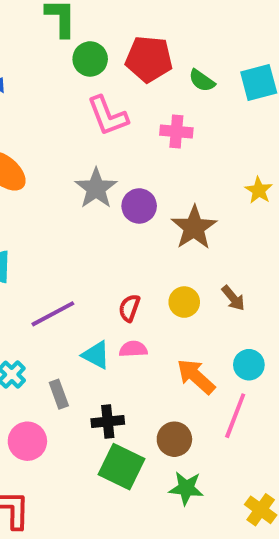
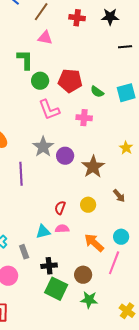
brown arrow: (233, 298) -> (119, 196), moved
purple line: (53, 314) -> (21, 174), moved, turned -65
cyan triangle: (96, 355) -> (43, 232), turned -42

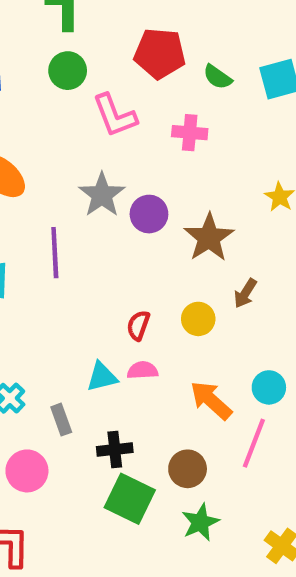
green circle: (40, 81) -> (68, 71), moved
brown arrow: (119, 196) -> (245, 293), moved, turned 72
green star: (89, 300) -> (200, 522), turned -30

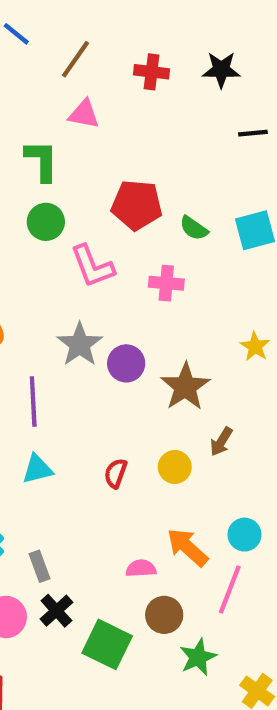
pink semicircle: (143, 370) -> (141, 568), moved
cyan triangle: (102, 377) -> (37, 469), moved
black cross: (115, 450) -> (56, 611), moved, turned -36
green star: (200, 522) -> (198, 657), moved

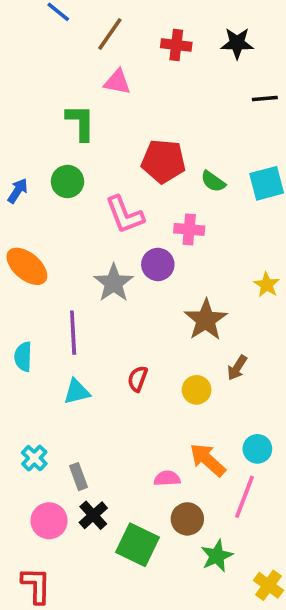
green circle: (46, 222) -> (67, 181), moved
purple circle: (126, 363) -> (158, 264), moved
red semicircle: (116, 473) -> (138, 379), moved

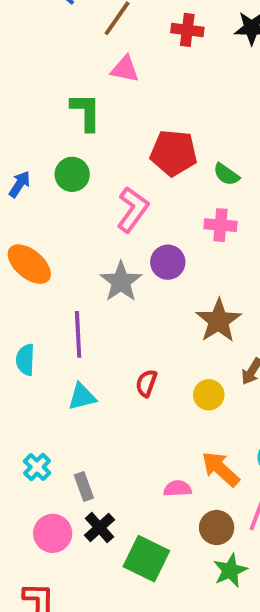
pink L-shape: (125, 215) -> (133, 209), turned -123
pink cross: (189, 229) -> (220, 225), moved
brown circle: (187, 519) -> (217, 528), moved

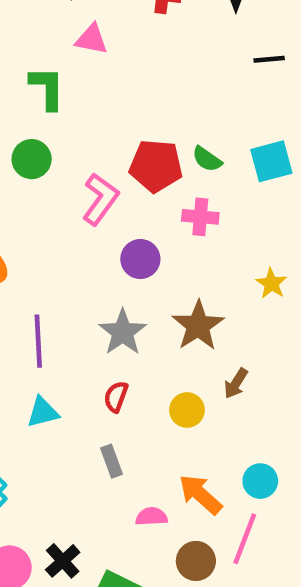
red pentagon: (174, 153) -> (156, 166), moved
gray star: (121, 282) -> (123, 332), moved
gray rectangle: (84, 487) -> (112, 461), moved

